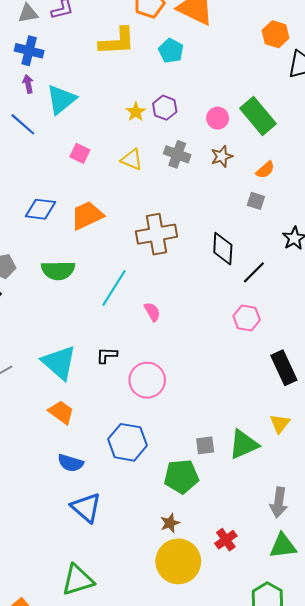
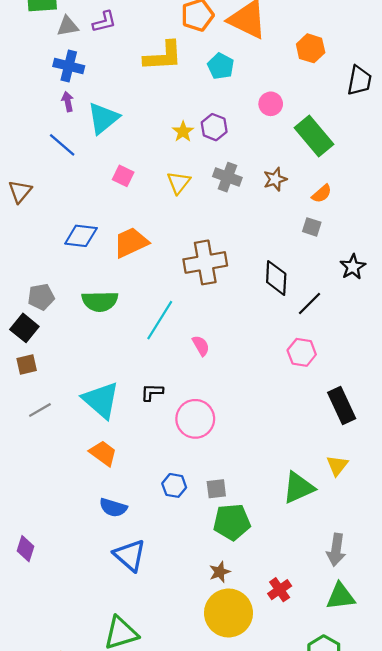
orange hexagon: (276, 34) -> (311, 48), moved
pink circle: (218, 118) -> (271, 104), moved
yellow triangle: (132, 160) -> (179, 183), turned 45
blue hexagon: (127, 442) -> (174, 485), size x0.6
gray square: (205, 445) -> (216, 489), moved

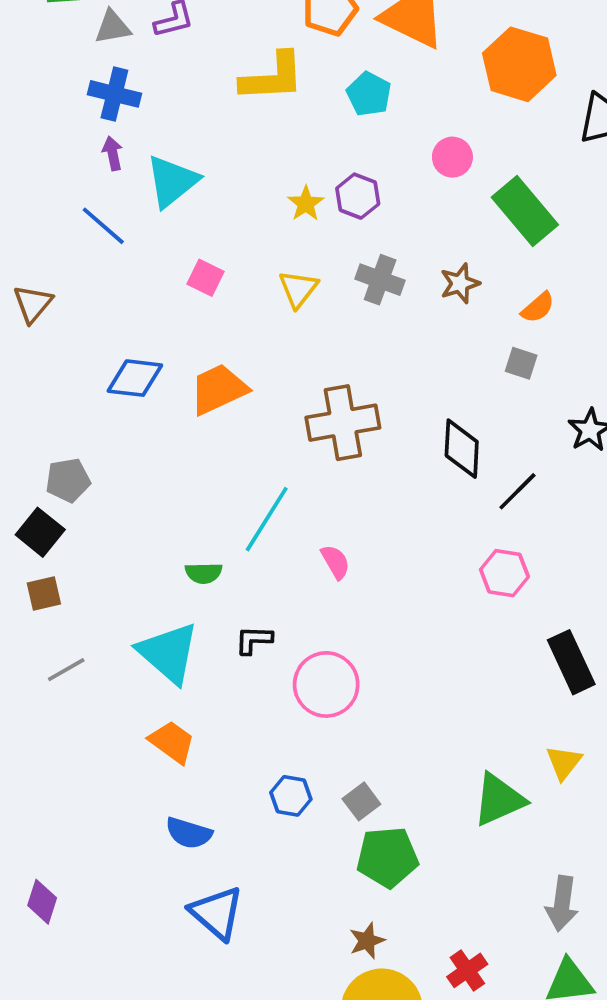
orange hexagon: (311, 48) -> (519, 64), size x1.5
green semicircle: (100, 301) -> (204, 573), moved, size x0.6
gray square: (216, 489) -> (361, 801), turned -30

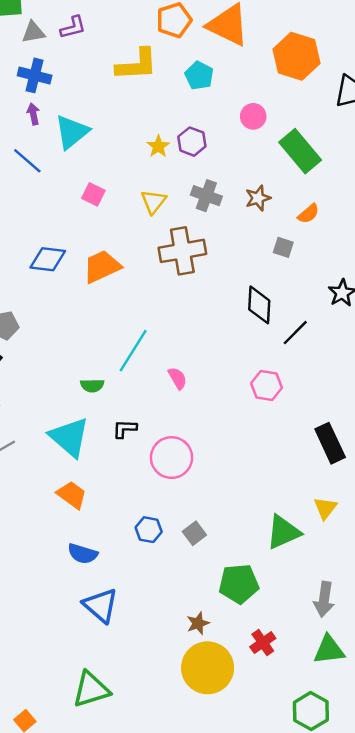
gray square: (521, 363) -> (283, 247), moved
brown cross: (343, 423) -> (182, 251), moved
pink hexagon: (504, 573) -> (266, 385), moved
green pentagon: (387, 857) -> (239, 584), moved

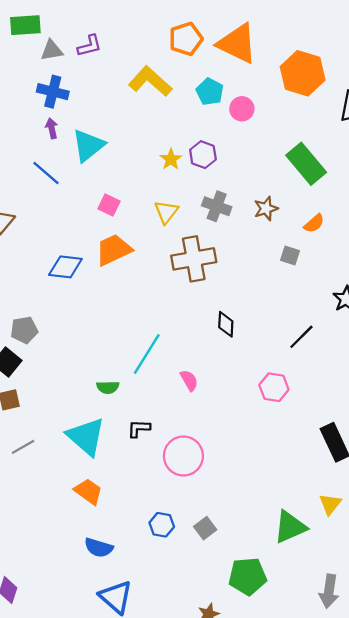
yellow L-shape: (137, 65) -> (150, 81), turned -135
pink circle: (253, 116) -> (242, 109), moved
orange trapezoid: (102, 267) -> (114, 250), moved
black diamond: (259, 305) -> (226, 324), moved, size x0.7

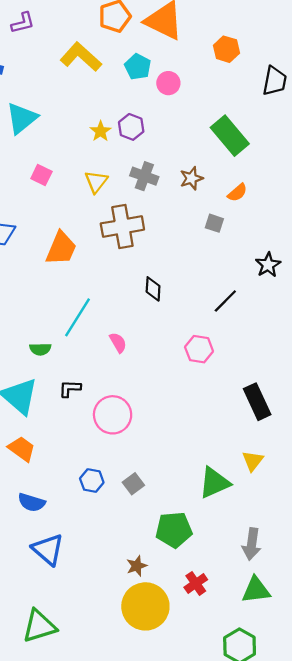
orange hexagon: (303, 73) -> (226, 49), size x0.6
orange trapezoid: (114, 250) -> (61, 248), moved, turned 138

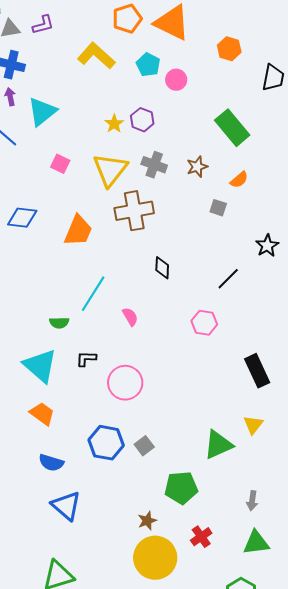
yellow triangle: (96, 182) -> (110, 170), size x1.6
blue hexagon: (92, 481) -> (106, 443), size x1.6
gray arrow: (252, 544) -> (252, 501), size x0.7

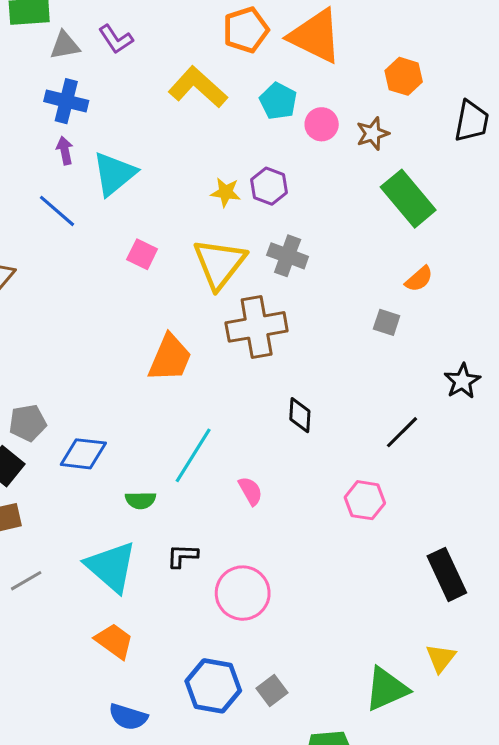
purple L-shape: (43, 25) -> (116, 39), turned 70
yellow star: (114, 124) -> (226, 192), turned -30
brown star: (197, 167) -> (373, 134), moved
blue diamond: (22, 218) -> (83, 454), moved

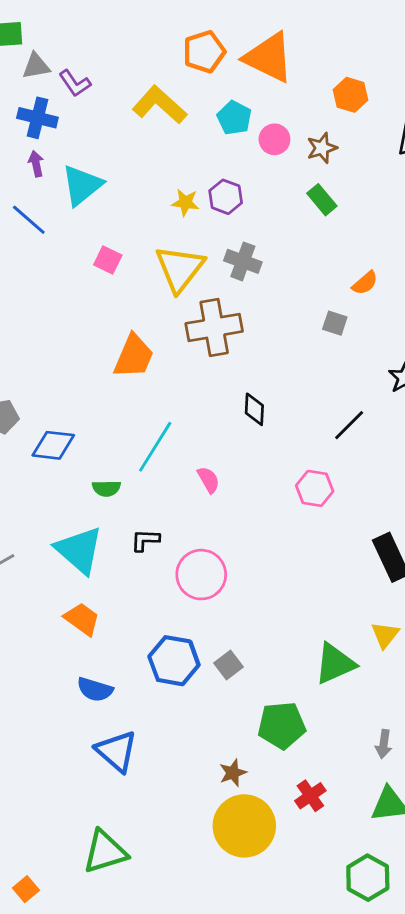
purple L-shape: (116, 39) -> (75, 83), moved
green rectangle: (408, 199) -> (322, 200), moved, size x0.6

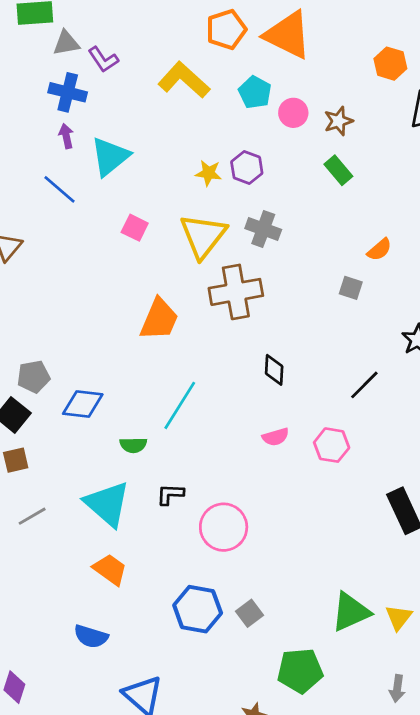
orange hexagon: (351, 95) -> (390, 64), moved
pink semicircle: (208, 480) -> (276, 437), moved, turned 104
yellow triangle: (385, 635) -> (399, 617), moved
blue semicircle: (95, 689) -> (91, 636), moved

